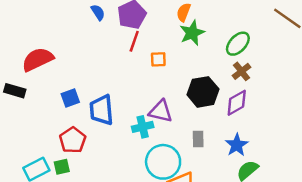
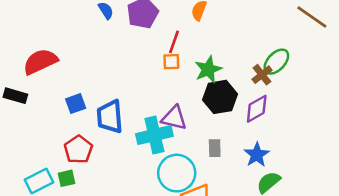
green star: (192, 33) -> (208, 69), moved
red line: (134, 41) -> (174, 42), moved
green ellipse: (238, 44) -> (276, 62), moved
cyan cross: (143, 127) -> (154, 135), size x1.5

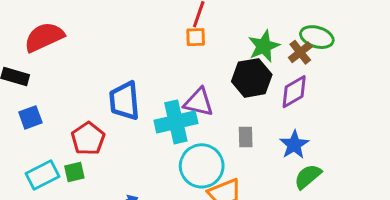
green ellipse: (276, 62) -> (317, 37), turned 64
green star: (208, 69) -> (264, 46), moved
blue square: (76, 104) -> (30, 117), moved

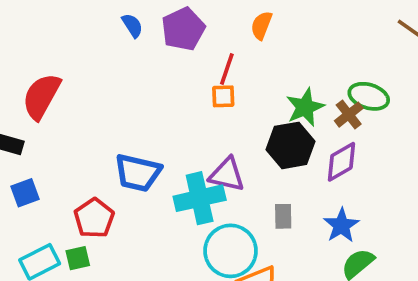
red semicircle: (44, 37) -> (41, 96), turned -36
blue trapezoid: (124, 101) -> (138, 173), turned -72

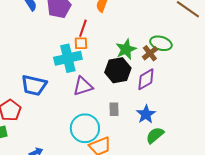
purple triangle: (227, 175) -> (83, 86), turned -30
cyan cross: (200, 198) -> (68, 58), moved

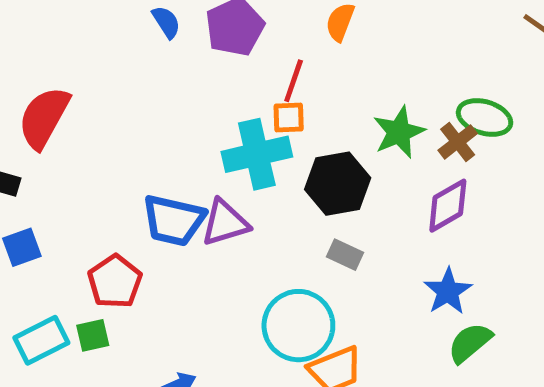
black hexagon: (118, 70) -> (338, 184), moved
purple triangle: (83, 86) -> (225, 223), moved
gray rectangle: (114, 109) -> (345, 255), moved, turned -64

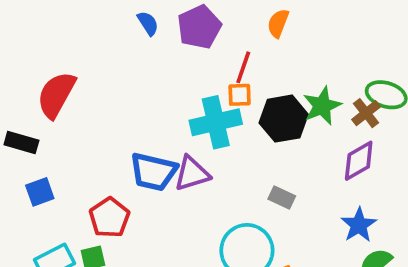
black hexagon: (338, 184) -> (284, 119), moved

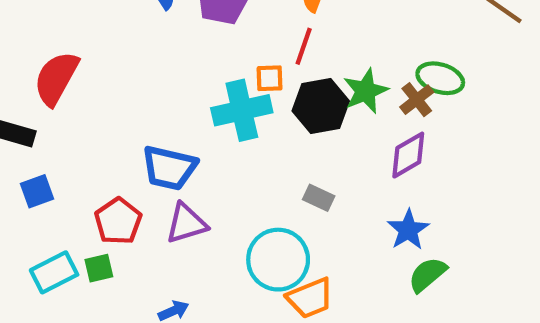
red line: (243, 67) -> (304, 46), moved
purple triangle: (192, 174) -> (186, 223), moved

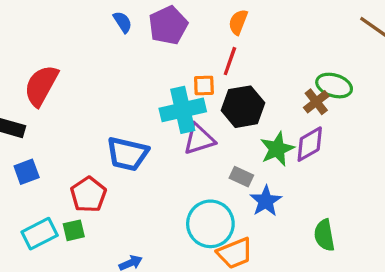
green star: (366, 91) -> (277, 149), moved
purple triangle: (186, 223) -> (199, 139), moved
blue star: (408, 230) -> (266, 201), moved
green semicircle: (427, 275) -> (324, 235), turned -60

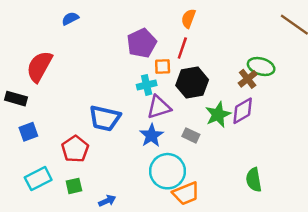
blue semicircle: (123, 22) -> (70, 18), moved, turned -84
purple pentagon: (168, 25) -> (142, 43), moved
cyan cross: (183, 110) -> (147, 85), size x0.6
blue star: (266, 201) -> (151, 135), moved
green square: (74, 230) -> (74, 186), moved

